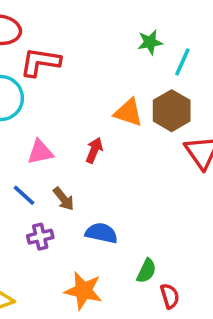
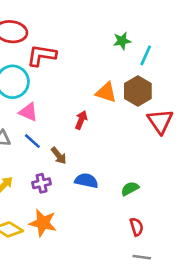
pink triangle: (40, 152) -> (28, 112), moved, turned 36
blue line: (24, 195) -> (32, 141), moved
green semicircle: (146, 271) -> (130, 189), moved, turned -144
orange star: (83, 291) -> (43, 223), moved

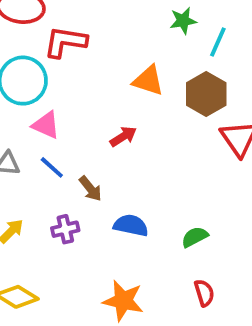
orange triangle: (106, 92) -> (148, 81), moved
red arrow: (81, 120) -> (123, 137), turned 36
orange star: (43, 223) -> (123, 301), moved

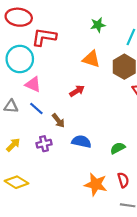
green star: (183, 21) -> (98, 25), moved
orange star: (123, 301) -> (96, 184), moved

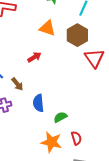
blue semicircle: (81, 142) -> (38, 103), turned -108
green semicircle: (118, 148) -> (60, 117), moved

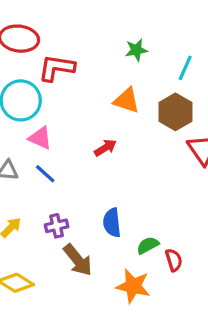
brown arrow: (17, 84) -> (78, 260), moved, size x1.5
red semicircle: (76, 138) -> (174, 260), moved

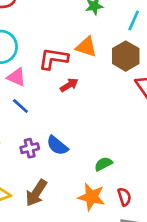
red L-shape: (57, 68) -> (53, 59), moved
blue semicircle: (112, 223) -> (57, 146), moved, turned -45
brown arrow: (78, 260) -> (36, 193), moved, turned 72
red semicircle: (174, 260) -> (124, 197), moved

